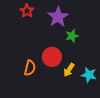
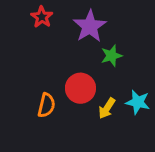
cyan star: (89, 75) -> (138, 102), moved

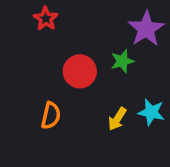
purple star: (90, 26) -> (146, 29), moved
red circle: (80, 88) -> (80, 71), moved

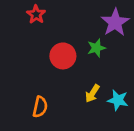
cyan star: (151, 112) -> (118, 100), moved
orange semicircle: (51, 116) -> (40, 107), moved

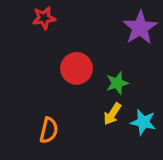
red star: (36, 14) -> (44, 18), turned 30
green star: (96, 48) -> (117, 83), moved

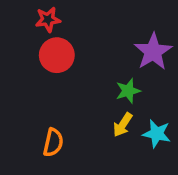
purple star: (140, 28) -> (153, 52), moved
red circle: (77, 68) -> (57, 55), moved

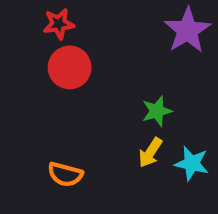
purple star: (153, 52) -> (187, 30), moved
orange semicircle: (53, 143) -> (65, 174), turned 92

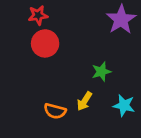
yellow arrow: (150, 153) -> (84, 101), moved
orange semicircle: (65, 174) -> (55, 111), moved

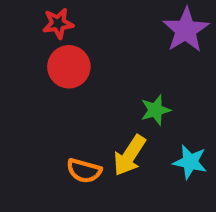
yellow arrow: (84, 101) -> (129, 156), size x1.4

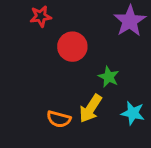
red circle: (69, 67) -> (72, 47), moved
green star: (155, 110) -> (109, 77), turned -30

